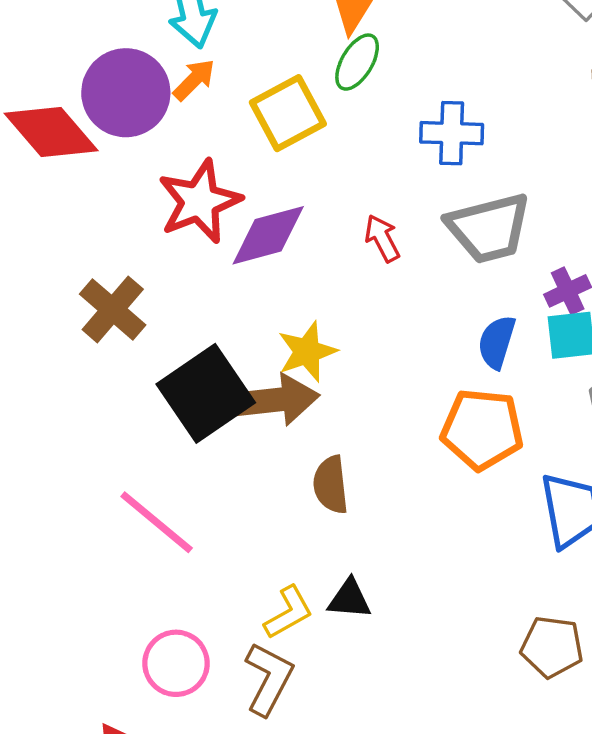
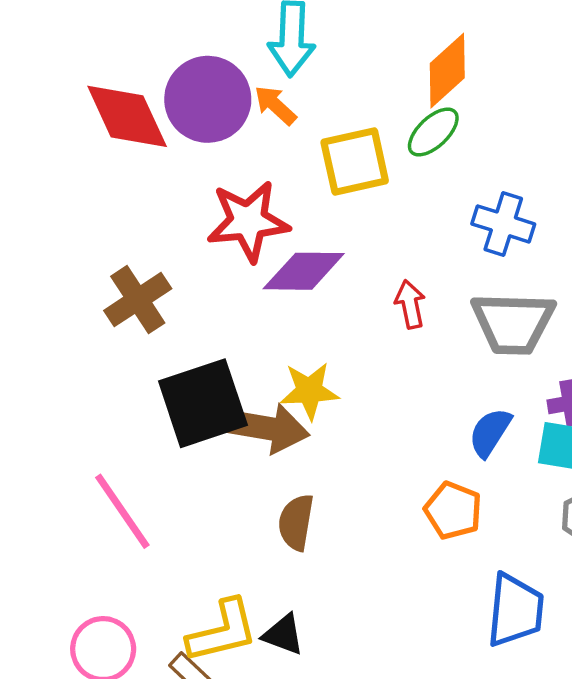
orange arrow: (194, 80) -> (275, 105), turned -108
orange pentagon: (482, 429) -> (453, 510), size x0.7
yellow L-shape: (288, 612) -> (222, 631), size x1.4

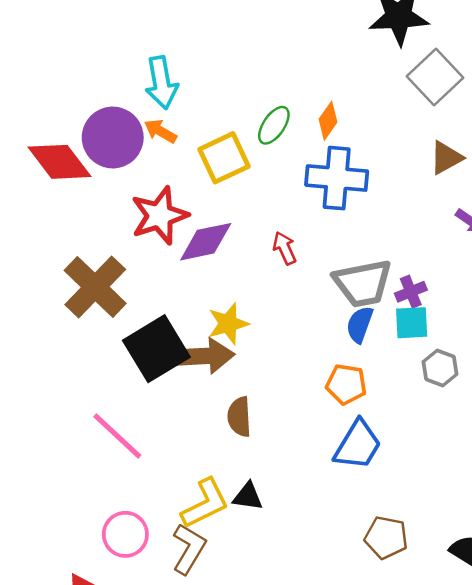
orange diamond: (447, 71) -> (328, 121), moved, size x0.7
blue cross: (503, 224) -> (337, 178), size x1.4
brown cross: (138, 300) -> (95, 287), size x1.4
gray trapezoid: (513, 323) -> (363, 283), moved
blue trapezoid: (515, 610) -> (358, 445), moved, turned 38

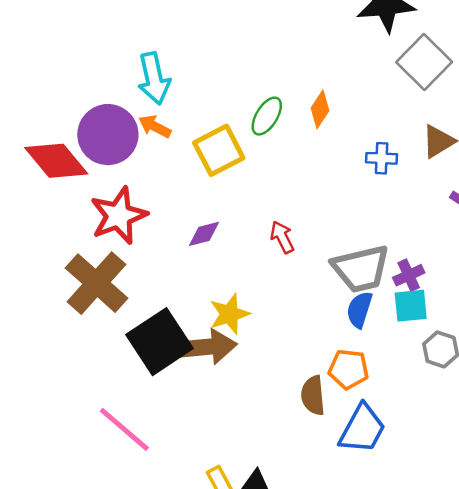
blue cross: (337, 178) -> (382, 158), moved, size x0.5
red star: (160, 216) -> (119, 216), moved
purple diamond: (206, 242) -> (204, 234), size x0.6
brown semicircle: (239, 417) -> (313, 395), moved

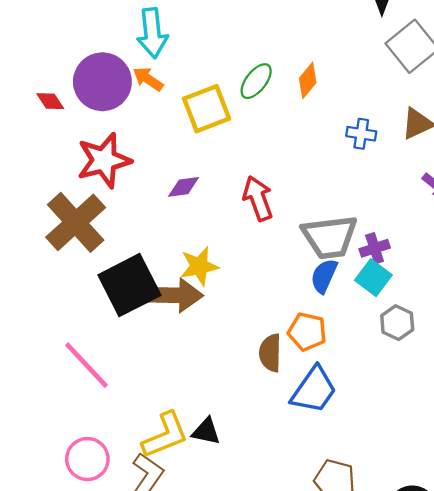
red diamond: (56, 161) -> (50, 101), size x0.5
red arrow: (282, 237) -> (258, 198), size x1.4
cyan square: (411, 306) -> (373, 278), turned 36

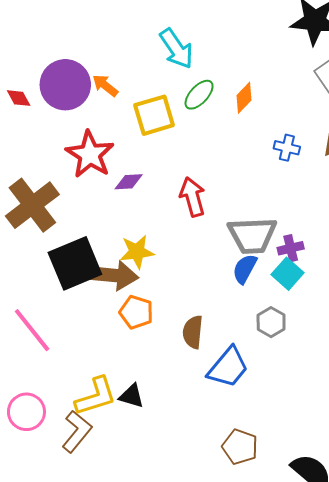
cyan arrow: (152, 33) -> (176, 49), moved, turned -33
red star: (104, 160) -> (90, 154), moved, turned -30
gray hexagon: (397, 323) -> (271, 322), moved
orange pentagon: (307, 332) -> (136, 312), moved

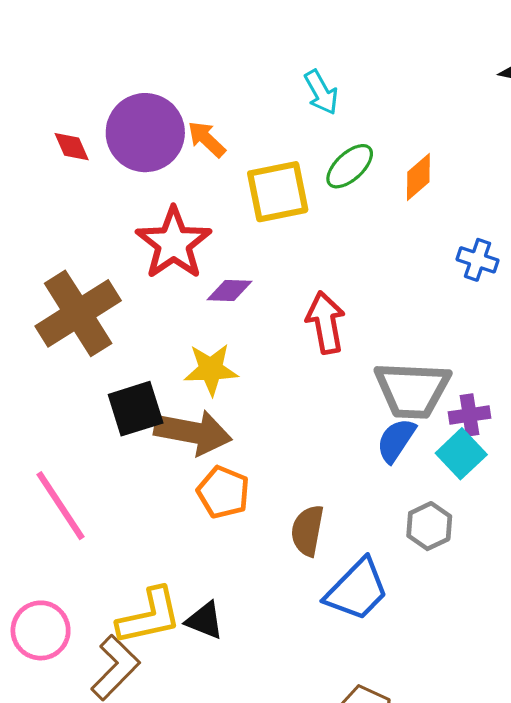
cyan arrow: (176, 49) -> (321, 92), size x0.7
yellow star: (137, 252) -> (211, 369), moved
black square: (75, 263) -> (136, 409), size x0.7

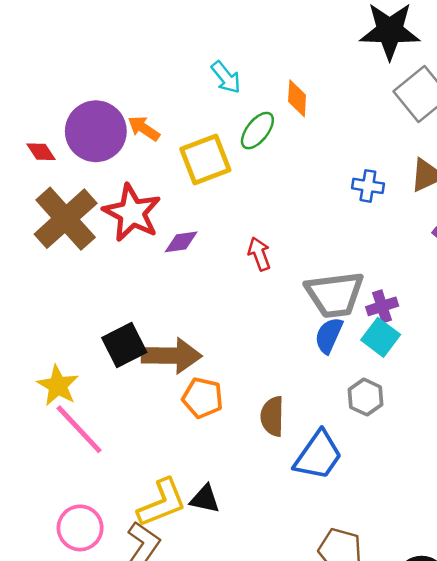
orange diamond: (418, 177) -> (297, 98), moved, turned -36
brown cross: (78, 313) -> (66, 219), moved
red arrow: (326, 322) -> (259, 254), size x0.7
yellow star: (211, 369) -> (58, 386), moved, turned -30

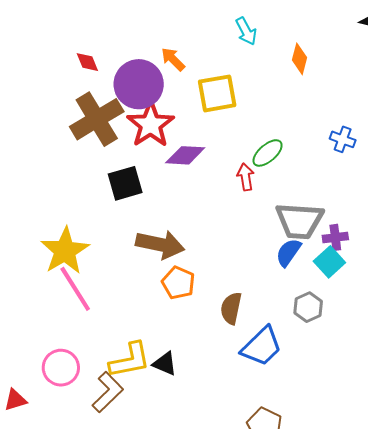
purple circle: (96, 131) -> (139, 84), moved
green ellipse: (257, 131) -> (268, 153), moved
purple diamond: (181, 242) -> (185, 155), size x1.4
black square: (124, 345) -> (125, 183), moved
yellow star: (58, 386) -> (65, 251), size x1.4

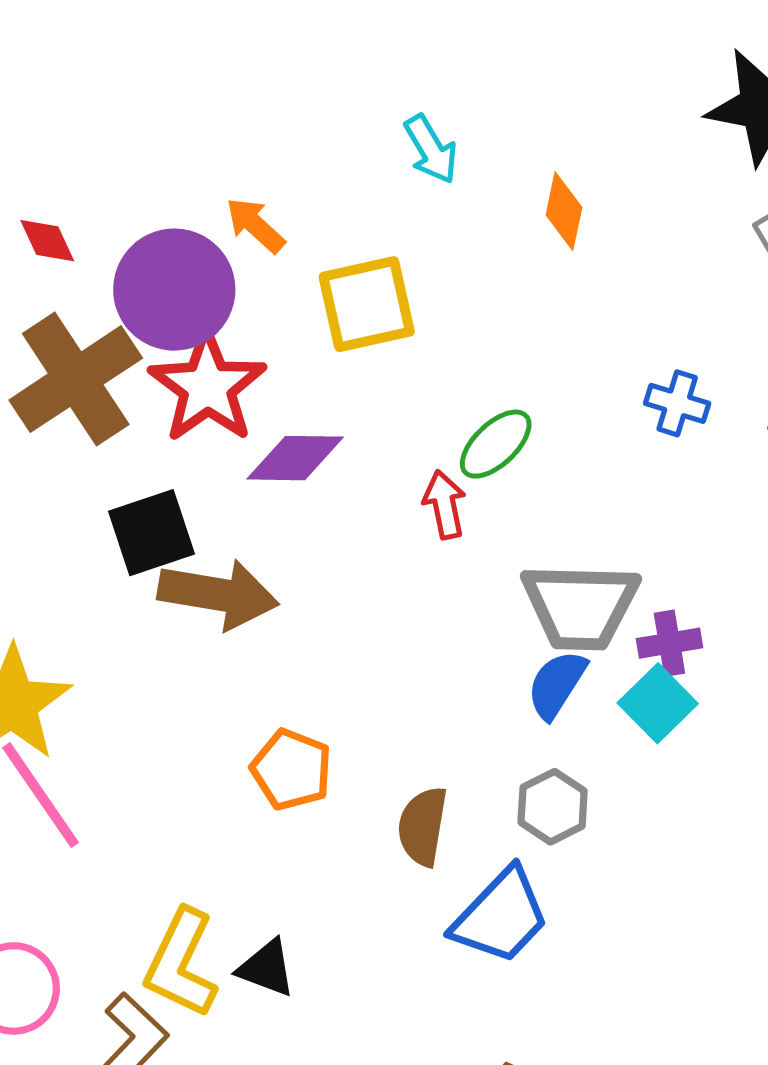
brown arrow: (160, 244) -> (218, 594), moved
gray hexagon: (308, 307) -> (553, 807), moved
yellow L-shape: (130, 360) -> (181, 963), turned 129

